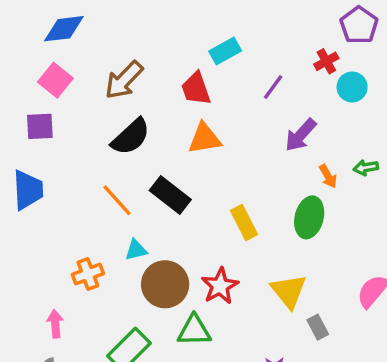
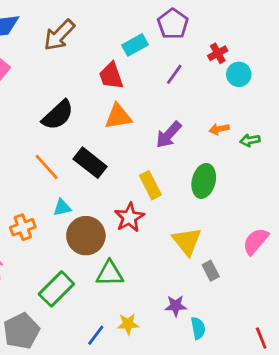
purple pentagon: (359, 25) -> (173, 24), moved
brown arrow: (124, 80) -> (59, 35), moved
purple arrow: (301, 135) -> (169, 135), moved
orange arrow: (328, 176) -> (219, 129), moved, turned 108
red star: (220, 286) -> (129, 217), moved

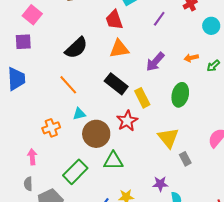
cyan circle: (239, 74) -> (211, 26), moved
green arrow: (250, 140) -> (213, 66), turned -32
black rectangle: (90, 163) -> (116, 84), moved

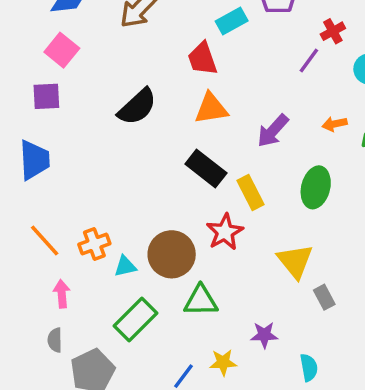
purple line: (159, 19) -> (309, 60), moved
orange line: (68, 85) -> (45, 241), moved
cyan triangle: (79, 114) -> (125, 266), moved
purple star: (160, 184) -> (264, 335), moved

